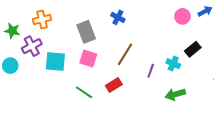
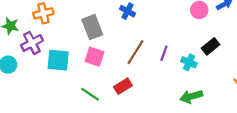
purple line: (151, 71) -> (164, 53), moved

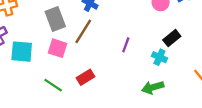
brown line: (135, 52) -> (83, 31), moved
cyan cross: (189, 62) -> (159, 57), moved

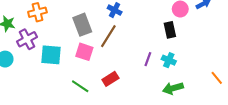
black rectangle: (172, 38) -> (170, 30), moved, turned -63
purple line: (126, 45) -> (148, 59), moved
cyan cross: (159, 57) -> (169, 60), moved

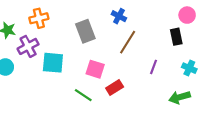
brown line: (108, 36) -> (128, 42), moved
pink square: (84, 52) -> (95, 69), moved
cyan cross: (169, 60) -> (189, 68), moved

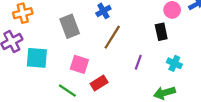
blue cross: (119, 16) -> (103, 11), turned 32

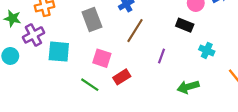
black rectangle: (161, 32) -> (185, 25), turned -56
cyan cross: (174, 63) -> (207, 50), moved

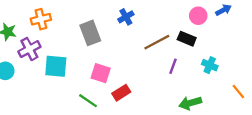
brown line: (135, 31) -> (157, 42), moved, turned 30
purple line: (162, 56) -> (173, 66), moved

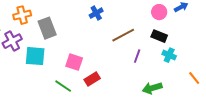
gray rectangle: (90, 33) -> (47, 28), moved
black rectangle: (187, 39) -> (159, 36), moved

